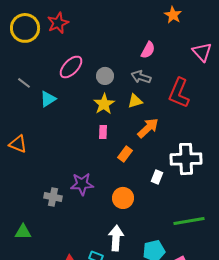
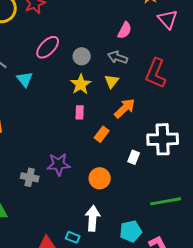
pink triangle: (202, 52) -> (168, 19), moved
cyan triangle: (48, 99) -> (25, 79), turned -36
yellow triangle: (135, 101) -> (112, 81), turned -35

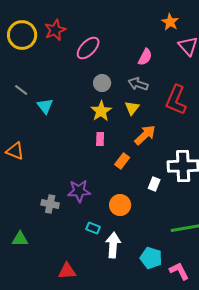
pink ellipse: (48, 47) -> (88, 48), moved
cyan pentagon: (131, 231) -> (151, 258), turned 30
cyan rectangle: (73, 237) -> (93, 228), moved

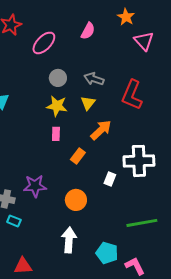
pink semicircle: (145, 57) -> (88, 31), moved
yellow star: (101, 111) -> (57, 106), turned -30
cyan rectangle: (93, 228) -> (14, 221), moved

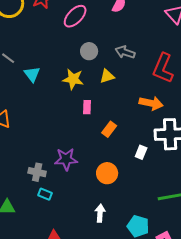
yellow triangle: (88, 103) -> (107, 76), moved, turned 35
yellow star: (57, 106) -> (73, 79), moved
orange arrow: (101, 130) -> (151, 103), moved, turned 55
white arrow: (69, 240) -> (100, 213), size x0.7

